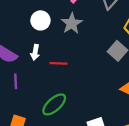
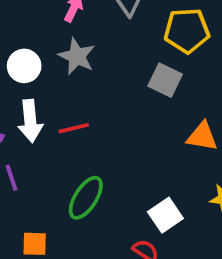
white arrow: (35, 52) -> (30, 121), size x1.5

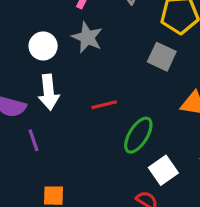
red line: (74, 128) -> (104, 105), moved
green ellipse: (86, 198) -> (138, 135), moved

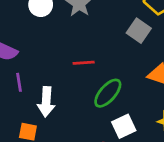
white arrow: (49, 92) -> (46, 102), moved

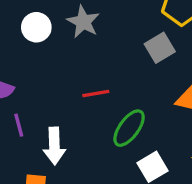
gray square: (139, 31) -> (160, 48), turned 30

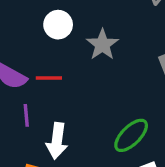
gray star: (83, 22) -> (102, 45), moved
red line: (96, 94) -> (49, 78), moved

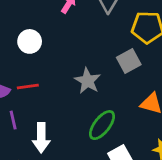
gray star: (102, 45) -> (87, 81), moved

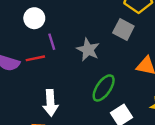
gray square: (129, 61) -> (123, 30), turned -30
purple line: (13, 120) -> (52, 42), moved

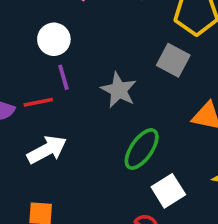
white circle: (34, 18) -> (54, 39), moved
white arrow: (50, 103) -> (47, 150), moved, turned -115

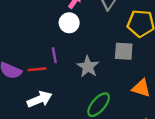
white circle: (54, 39) -> (69, 23), moved
gray square: (173, 60) -> (124, 51), turned -30

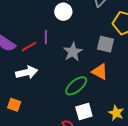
red line: (37, 69) -> (29, 46), turned -35
orange triangle: (141, 88) -> (100, 72), moved

